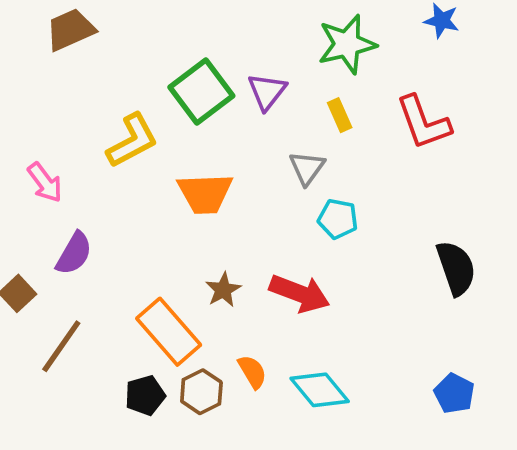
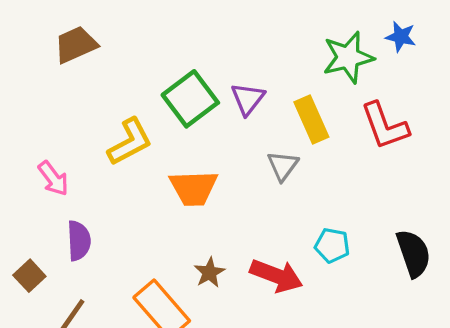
green star: (347, 44) -> (348, 57), moved
yellow rectangle: (340, 115) -> (311, 120), size x1.6
cyan pentagon: (338, 219) -> (332, 245), moved
purple semicircle: (74, 253) -> (79, 241), turned -33

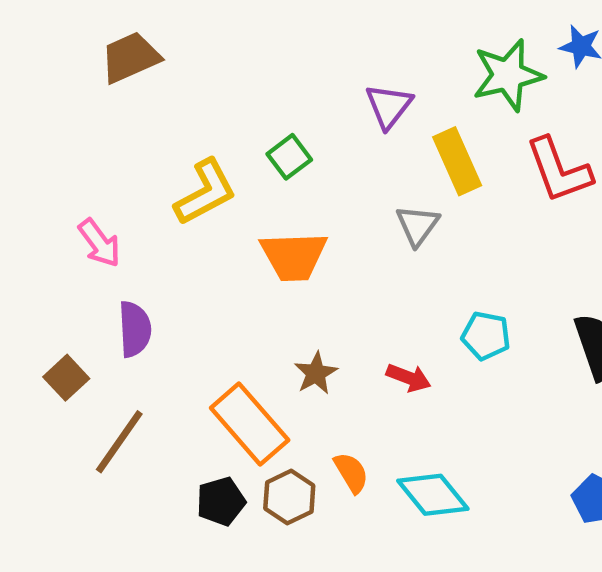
green square: (190, 99) -> (289, 157), moved, size x0.6
purple triangle: (248, 99) -> (389, 106), moved
red arrow: (276, 276) -> (409, 378), size x0.6

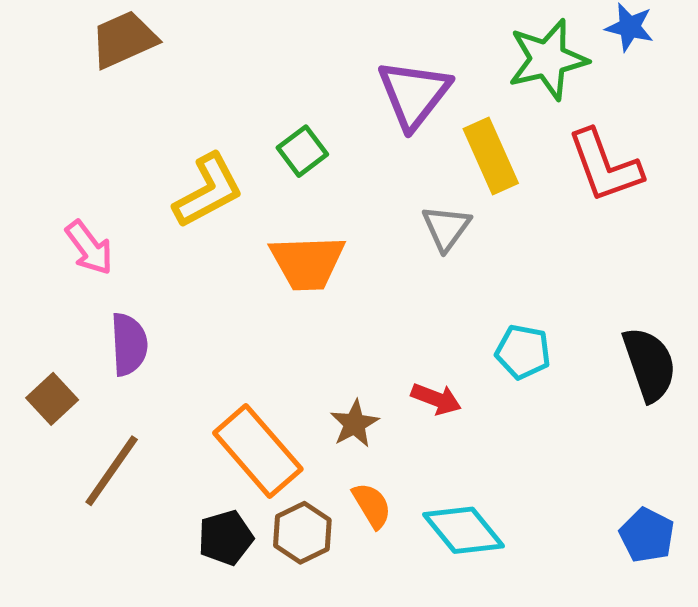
purple triangle: (389, 106) -> (414, 94), size x1.4
brown star: (316, 373) -> (354, 424), moved

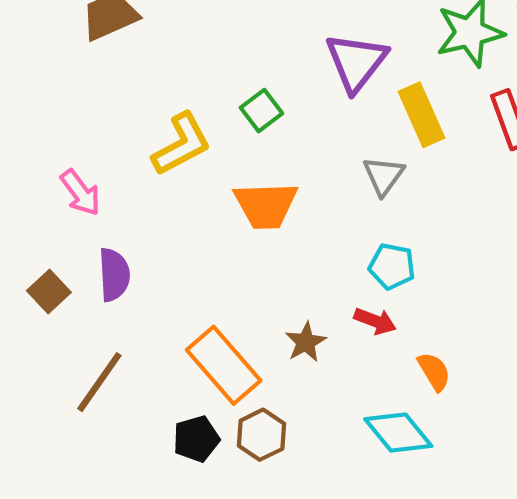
cyan pentagon: (523, 352) -> (392, 266), moved
brown square: (52, 399) -> (49, 292), moved
orange semicircle: (372, 505) -> (434, 372), moved

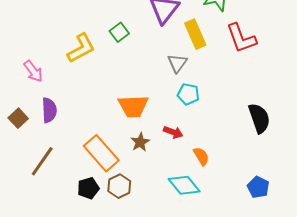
orange trapezoid: (266, 205) -> (133, 106), moved
cyan pentagon: (392, 266) -> (188, 94), moved

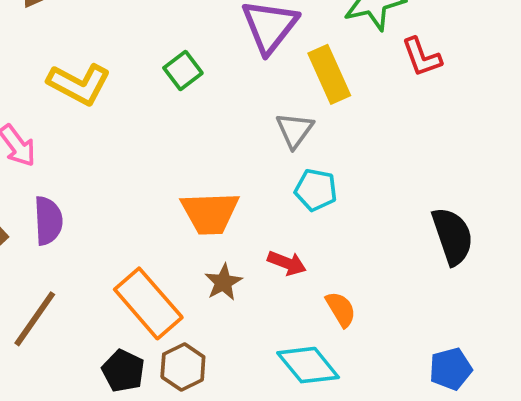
red L-shape: (241, 38) -> (422, 57), moved, size x0.7
yellow L-shape: (81, 48) -> (79, 84), moved, turned 56
blue pentagon: (258, 187) -> (451, 369), turned 30
black pentagon: (88, 188) -> (123, 371), turned -30

